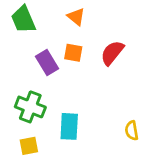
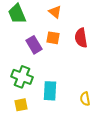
red semicircle: (112, 53) -> (81, 38), turned -48
yellow semicircle: (132, 131) -> (85, 99), moved

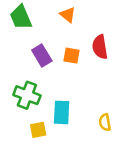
orange square: (53, 38) -> (71, 56), moved
yellow square: (21, 105) -> (38, 130), moved

